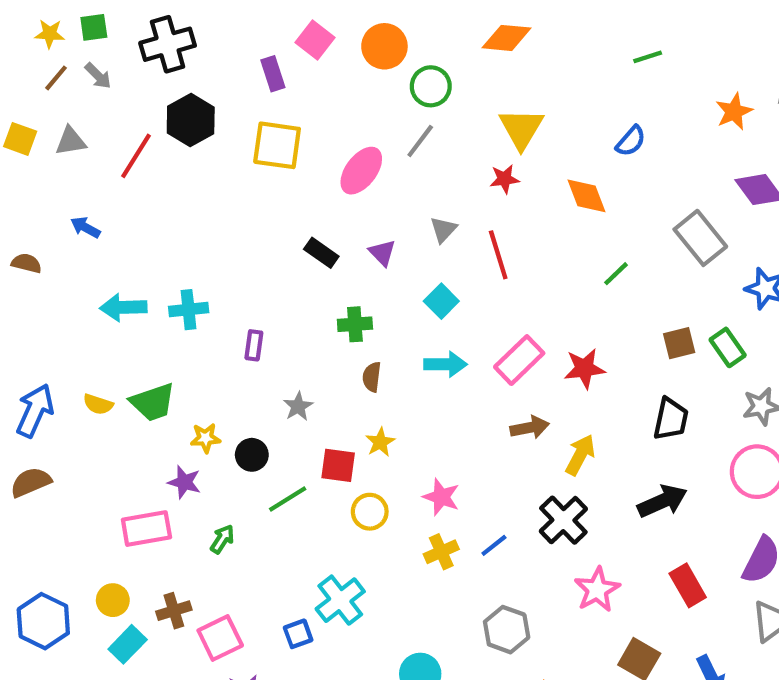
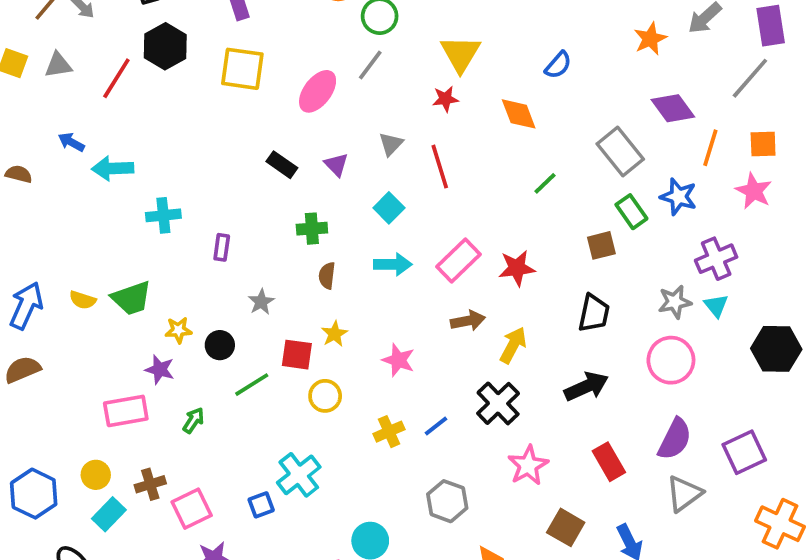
cyan arrow: (123, 307) -> (113, 168), moved
green rectangle: (728, 347) -> (631, 212), moved
pink star: (441, 497) -> (398, 360), moved

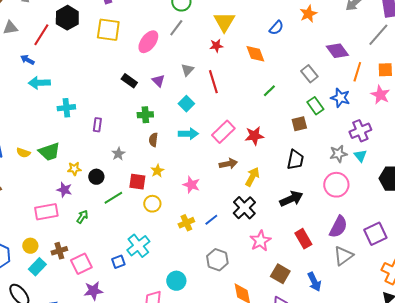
orange star: (650, 39) -> (308, 14), moved
blue arrow: (71, 142) -> (27, 60), moved
gray rectangle: (620, 151) -> (309, 74), size x0.7

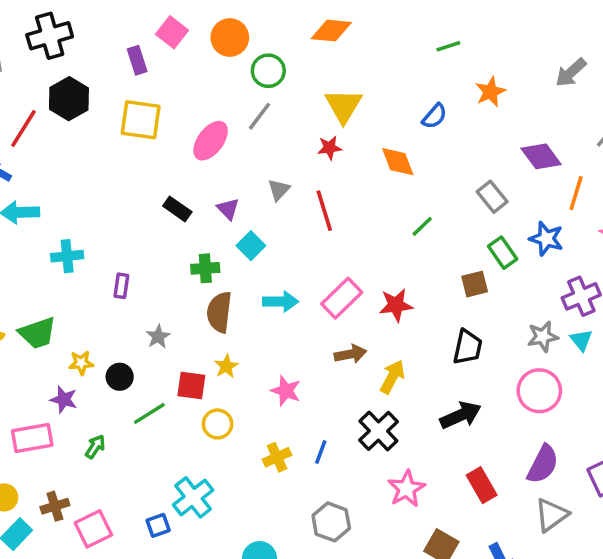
cyan square: (186, 104) -> (251, 246), moved
brown semicircle: (153, 140) -> (219, 312), size x1.6
blue line: (211, 220) -> (321, 452), turned -32

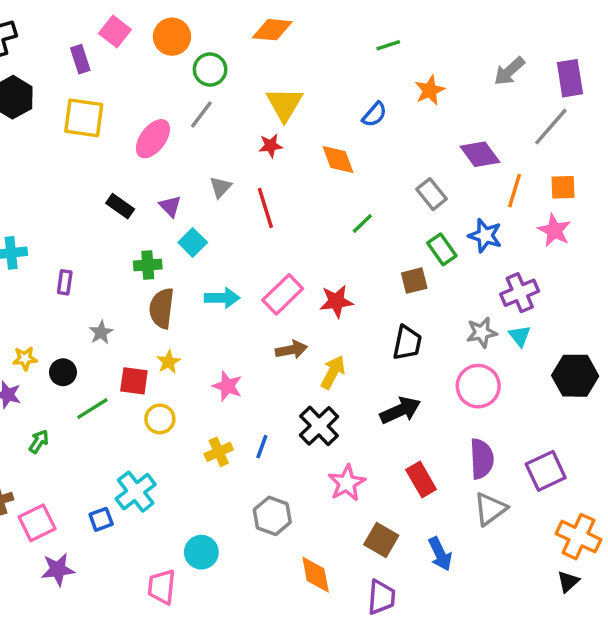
purple semicircle: (543, 464) -> (482, 459), turned -30

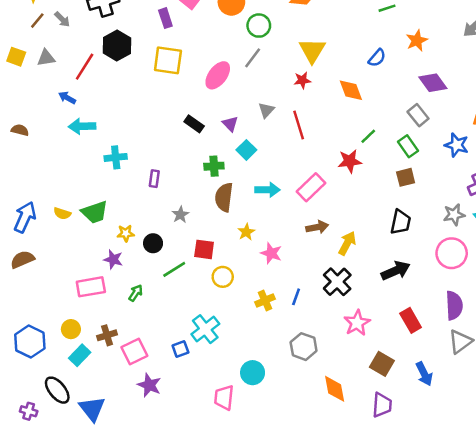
purple diamond: (480, 154) -> (433, 83), moved
green rectangle: (442, 249) -> (408, 146), moved
red star: (336, 301) -> (350, 161), moved
yellow star: (169, 362) -> (246, 232), moved
purple star: (58, 569) -> (149, 385), turned 30

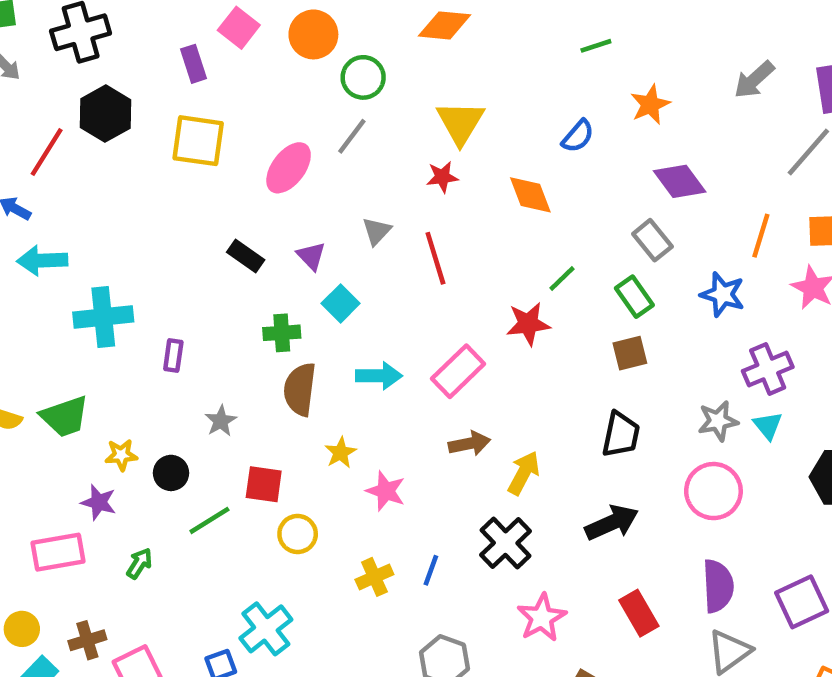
cyan cross: (116, 157) -> (103, 317), size x1.4

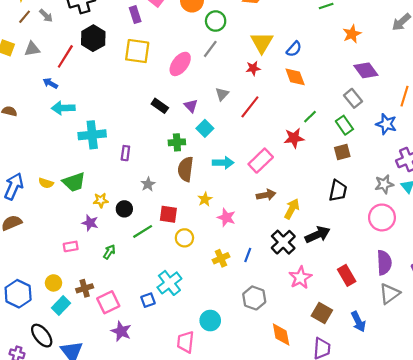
blue semicircle: (578, 136) -> (294, 49), moved
red line: (435, 258) -> (250, 107), turned 55
black arrow: (612, 523) -> (318, 235), moved
pink rectangle: (58, 552) -> (71, 246), size x0.6

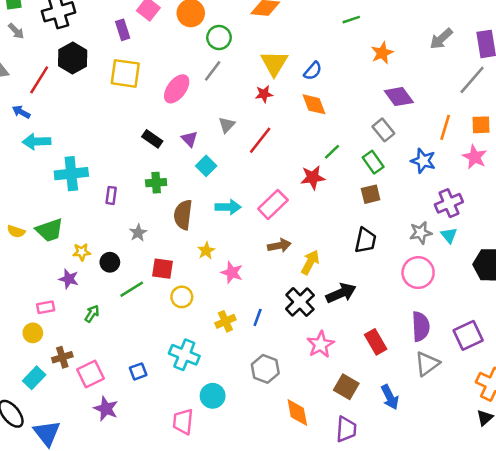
green cross: (177, 142) -> (156, 183), moved
yellow circle: (53, 283) -> (33, 333), moved
cyan cross: (169, 283) -> (184, 355), moved, turned -30

